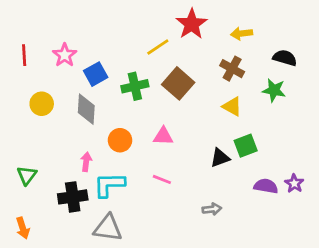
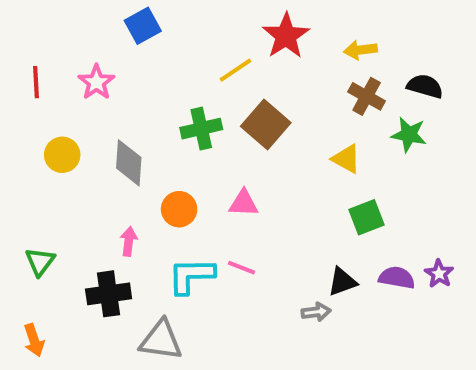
brown cross: (232, 69) -> (367, 96), moved
blue square: (96, 74) -> (143, 26), moved
black triangle: (220, 158) -> (342, 282), moved
cyan L-shape: (109, 185) -> (191, 276), moved

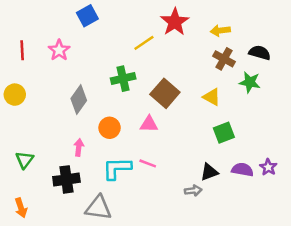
brown square: (266, 125) -> (165, 93), moved
yellow circle: (62, 155) -> (15, 95), moved
gray diamond: (129, 163) -> (79, 99), turned 32

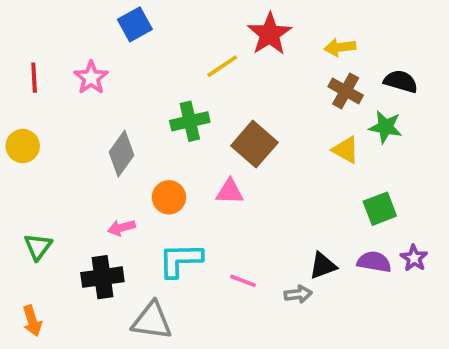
yellow triangle: (212, 97) -> (346, 150), moved
green square: (224, 133) -> (380, 209), moved
pink arrow: (79, 147) -> (121, 228), turned -112
pink line: (148, 163) -> (243, 281), moved

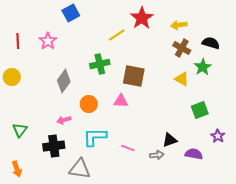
green star: (386, 127) -> (203, 67), turned 30
brown square: (254, 144) -> (134, 76), turned -30
purple semicircle: (374, 262) -> (194, 154), moved

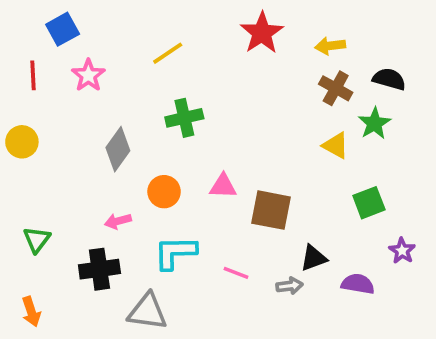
blue square: (71, 13) -> (63, 29), moved
yellow line: (117, 35) -> (168, 53), moved
brown square: (134, 76) -> (271, 210), moved

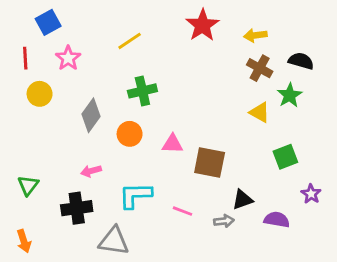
yellow circle: (22, 142) -> (40, 94), moved
orange circle: (164, 192) -> (130, 134), moved

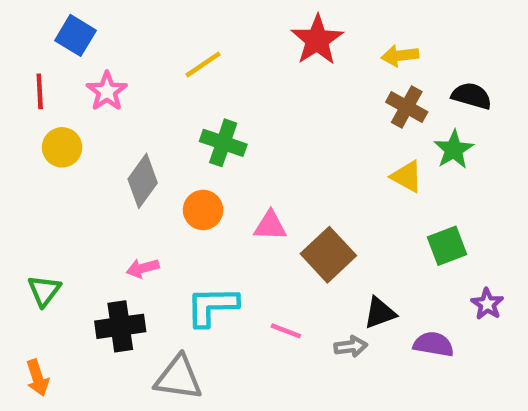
blue square: (48, 22) -> (75, 35), turned -30
green cross: (142, 91) -> (223, 143), turned 32
brown square: (210, 162) -> (328, 255), turned 36

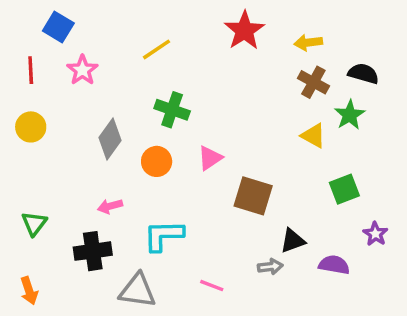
yellow circle: (62, 147) -> (31, 127), moved
pink triangle: (270, 226) -> (210, 158), moved, turned -36
brown square: (328, 255) -> (253, 196), turned -30
pink line: (286, 331) -> (212, 286), moved

